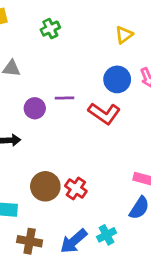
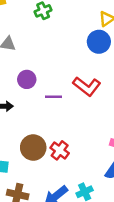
blue circle: (117, 79) -> (99, 42), moved
purple line: (64, 98) -> (54, 97), moved

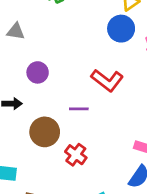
purple line: (54, 97) -> (79, 109), moved
brown circle: (33, 148) -> (45, 132), moved

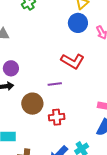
purple circle: (38, 72) -> (11, 68), moved
red cross: (76, 155) -> (57, 117), turned -35

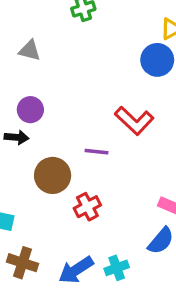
red cross: (57, 117) -> (87, 207), turned -35

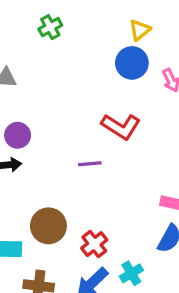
brown circle: (53, 175) -> (48, 226), moved
red cross: (87, 207) -> (94, 244), moved

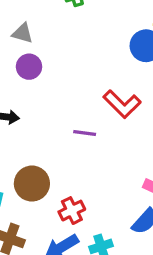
purple circle: (18, 135) -> (29, 67), moved

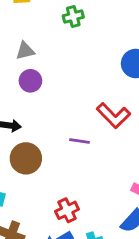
gray triangle: (23, 33) -> (25, 51), turned -30
brown circle: (32, 184) -> (26, 158), moved

